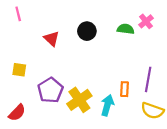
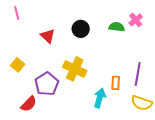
yellow square: (19, 70) -> (18, 65), turned 32
yellow cross: (79, 100) -> (75, 69), moved, turned -30
red semicircle: (17, 113) -> (29, 104), moved

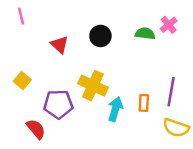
purple pentagon: (47, 84) -> (58, 104), turned 30
cyan arrow: (100, 98) -> (115, 109), moved
red semicircle: (29, 104) -> (36, 129), turned -84

